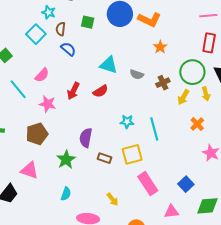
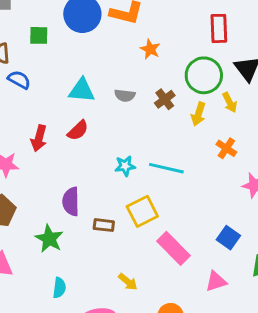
cyan line: (154, 129) -> (166, 168), turned -50

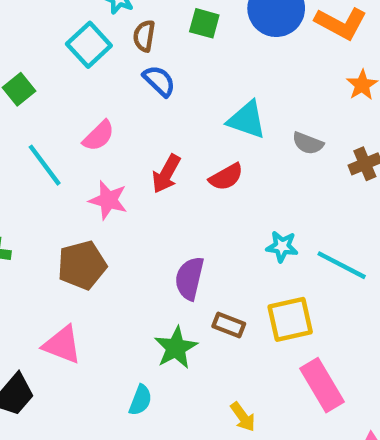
green star: (49, 239) -> (176, 348), moved

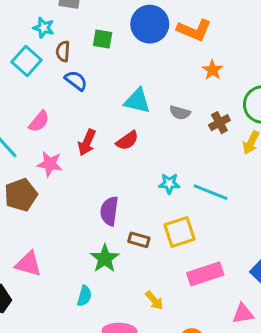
brown pentagon: (82, 265) -> (21, 195), moved
pink rectangle: (322, 385) -> (205, 274), turned -72

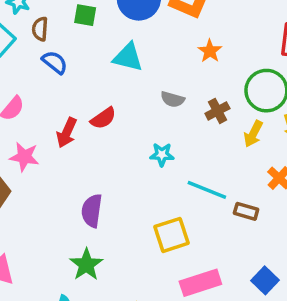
cyan triangle: (137, 101) -> (128, 57), moved
red semicircle: (127, 141) -> (103, 118), moved
cyan star: (169, 184) -> (162, 155), moved
brown rectangle: (139, 240) -> (246, 211), moved

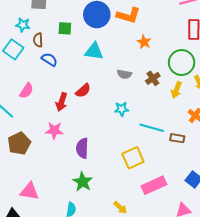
pink star: (24, 157) -> (54, 131), moved

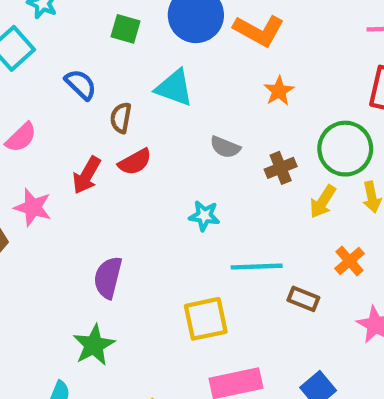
brown semicircle: (38, 40) -> (121, 118), moved
cyan line: (152, 128) -> (257, 267), turned -30
pink star: (54, 131) -> (33, 207), moved

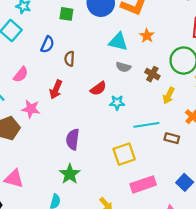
blue semicircle: (81, 84) -> (47, 44), turned 77
cyan triangle: (174, 88) -> (118, 42), moved
red semicircle: (135, 162) -> (98, 89), moved
brown cross: (281, 168) -> (152, 74), turned -32
yellow arrow: (323, 202) -> (169, 96), moved

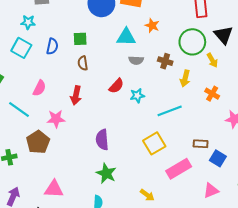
green square: (66, 14) -> (80, 39), moved
blue semicircle: (47, 44) -> (52, 46), moved
brown rectangle: (172, 138) -> (201, 144), moved

